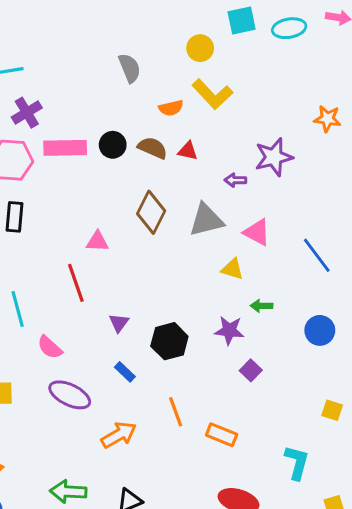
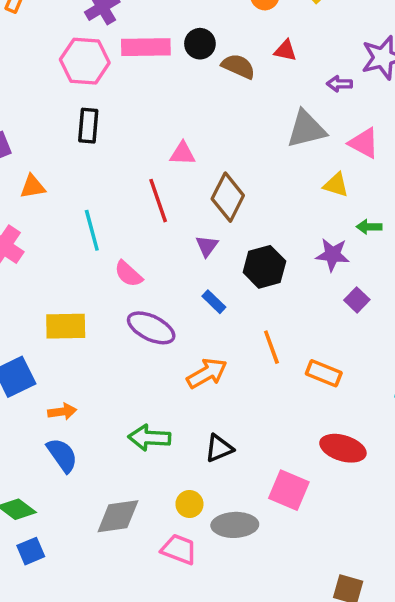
brown semicircle: (153, 148) -> (238, 66), moved
brown diamond: (151, 212) -> (228, 197), moved

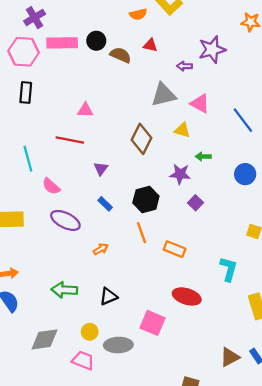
brown diamond: (228, 197) -> (141, 139), moved
red line: (158, 201) -> (70, 140), turned -60
black hexagon: (264, 267) -> (146, 199), moved
orange arrow: (207, 373) -> (101, 249), size x0.6

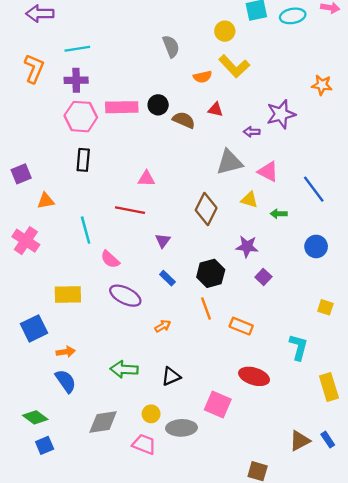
purple cross: (35, 18) -> (76, 80), moved, turned 30
green arrow: (203, 156) -> (279, 214), moved

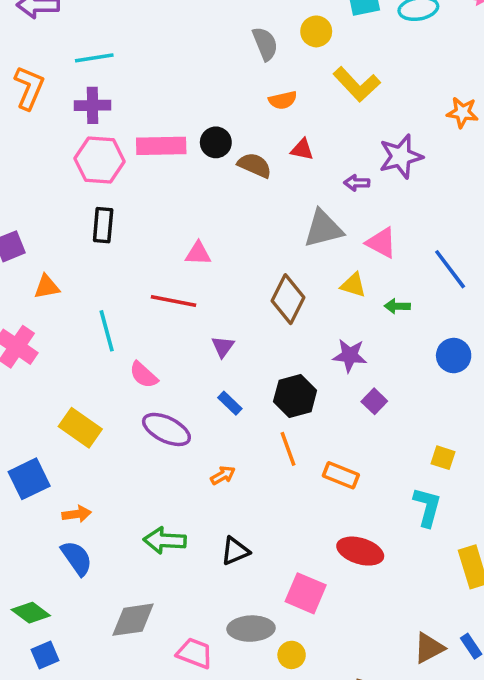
gray semicircle: (171, 46) -> (265, 44), moved
yellow L-shape: (234, 66) -> (357, 84), moved
yellow rectangle: (68, 294) -> (80, 428), turned 36
yellow square: (325, 307) -> (443, 458), moved
yellow circle: (151, 414) -> (292, 655), moved

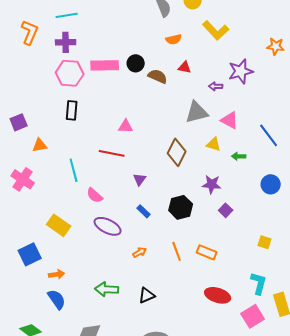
orange line: (288, 449) -> (177, 251), moved
cyan L-shape: (427, 507) -> (259, 283), moved
pink square: (306, 593) -> (253, 316), moved, turned 35

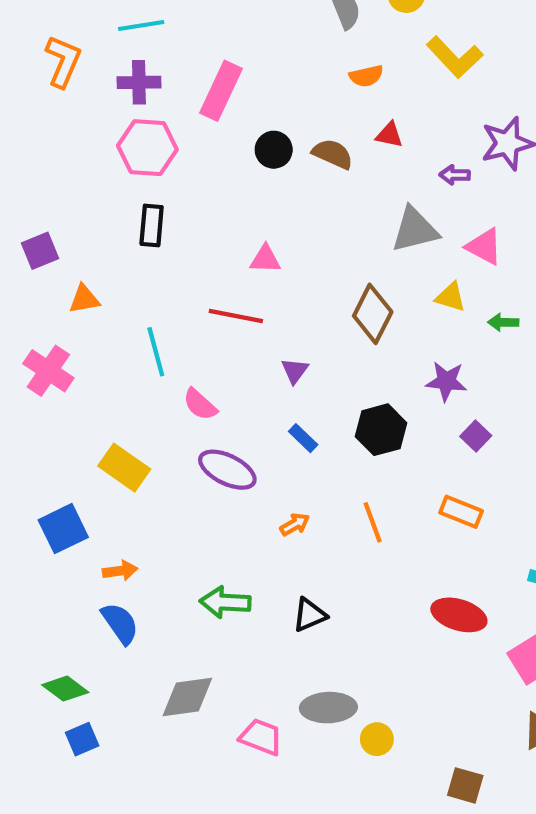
black circle: (136, 63) -> (274, 150), moved
pink rectangle: (105, 65) -> (221, 91), moved, turned -64
orange rectangle: (207, 252) -> (461, 512), moved

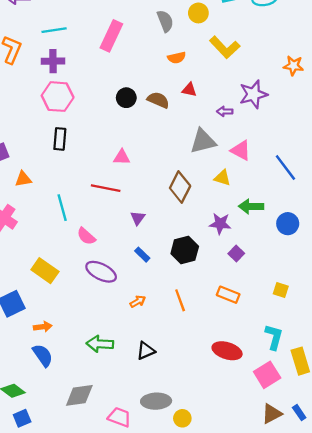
pink rectangle: (221, 91) -> (111, 36), moved
green arrow: (503, 322) -> (251, 206), moved, size x1.5

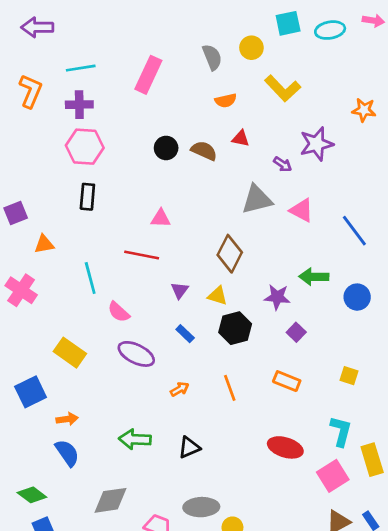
purple arrow: (225, 111) -> (283, 164), turned -147
yellow triangle: (222, 178) -> (218, 296), moved

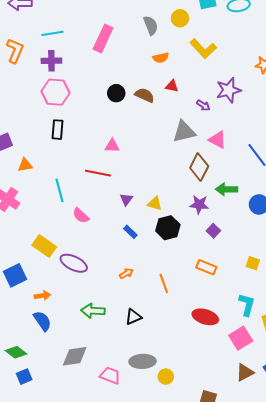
brown diamond: (230, 254) -> (199, 167), moved
purple ellipse: (136, 354) -> (74, 263), moved
orange line: (230, 388) -> (164, 283), moved

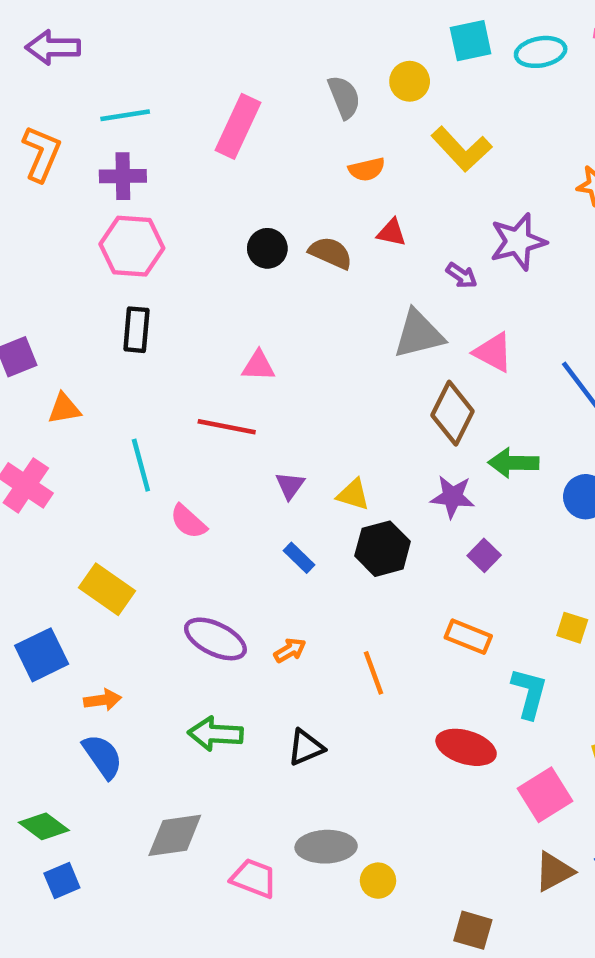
purple ellipse: (74, 263) -> (215, 639), moved
cyan L-shape: (247, 305) -> (529, 693), moved

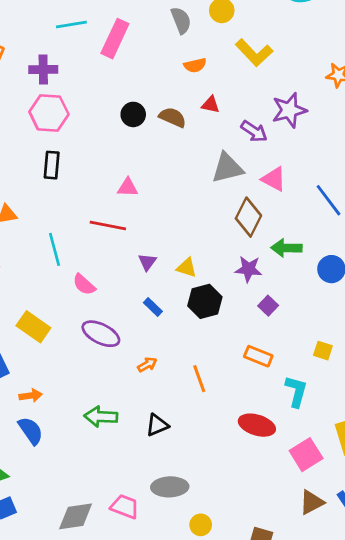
cyan line: (125, 115) -> (71, 25), moved
purple arrow: (462, 275) -> (254, 131), size x1.4
purple ellipse: (215, 639) -> (101, 334), moved
gray diamond: (175, 835) -> (76, 516), moved
yellow circle: (378, 881) -> (201, 525), moved

